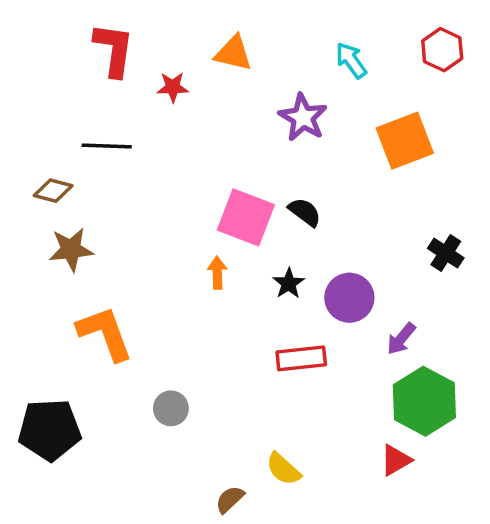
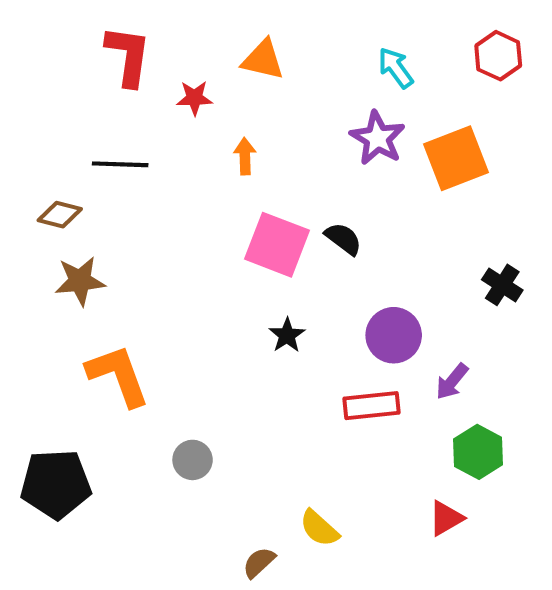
purple star: (303, 117) -> (378, 138), moved
orange arrow: (217, 273) -> (245, 156), moved
black star: (289, 283) -> (287, 335), moved
red rectangle: (301, 358) -> (372, 406), moved
green hexagon: (424, 401) -> (478, 452), size x0.7

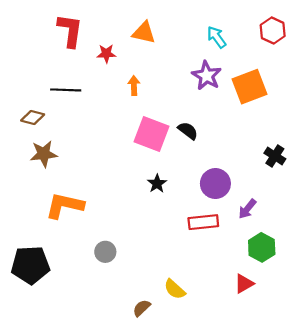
orange L-shape: (118, 375) -> (65, 206), turned -57

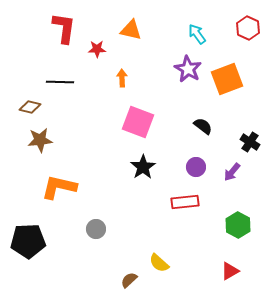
black semicircle: (188, 131) -> (203, 126), moved
black star: (157, 184) -> (143, 167), size x1.4
purple circle: (215, 184) -> (196, 167), size x0.7
purple arrow: (247, 209) -> (232, 172), moved
red triangle: (244, 284) -> (230, 271), moved

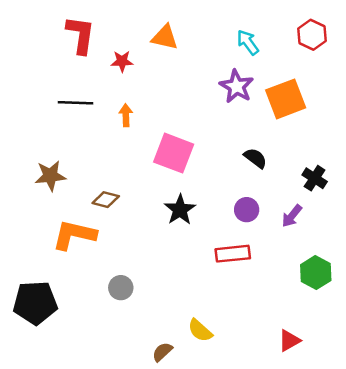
orange arrow: (122, 78) -> (126, 115), moved
brown diamond: (30, 107) -> (106, 200), moved
green hexagon: (238, 225) -> (316, 273), moved

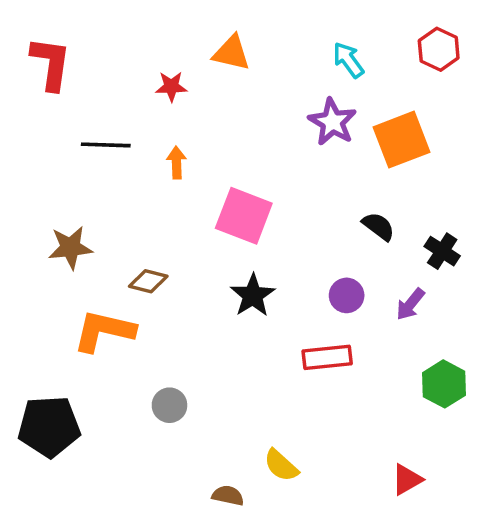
red L-shape: (81, 35) -> (51, 63), moved
black semicircle: (255, 158) -> (378, 226), moved
brown semicircle: (162, 352) -> (228, 496), turned 55

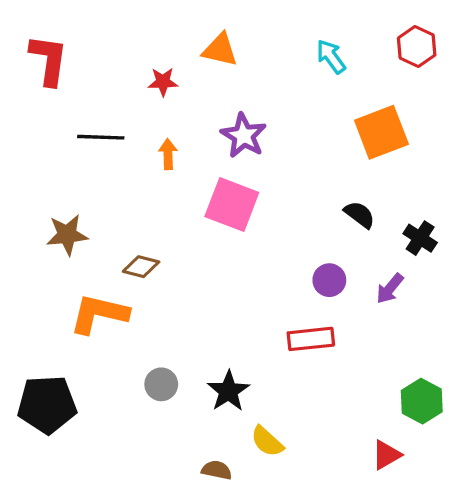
purple star: (332, 122) -> (244, 136), moved
black star: (253, 295) -> (228, 391), moved
green hexagon: (444, 384) -> (422, 401), moved

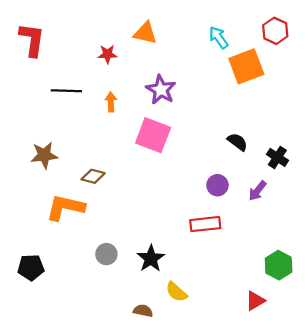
orange square: (381, 132) -> (246, 66), moved
black pentagon: (47, 404) -> (31, 267), size x0.7

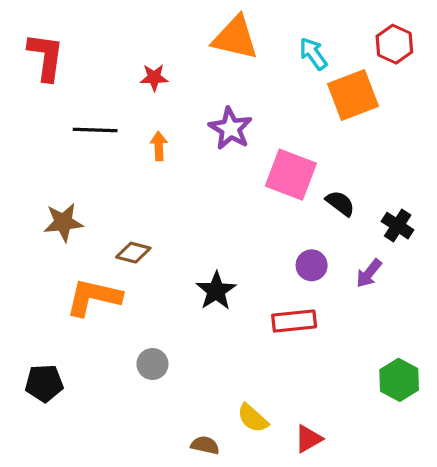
orange triangle: (145, 33) -> (235, 38), moved, size x1.4
pink square: (153, 135) -> (291, 175), moved
black star: (151, 259) -> (216, 291), moved
red triangle: (255, 301) -> (308, 439), moved

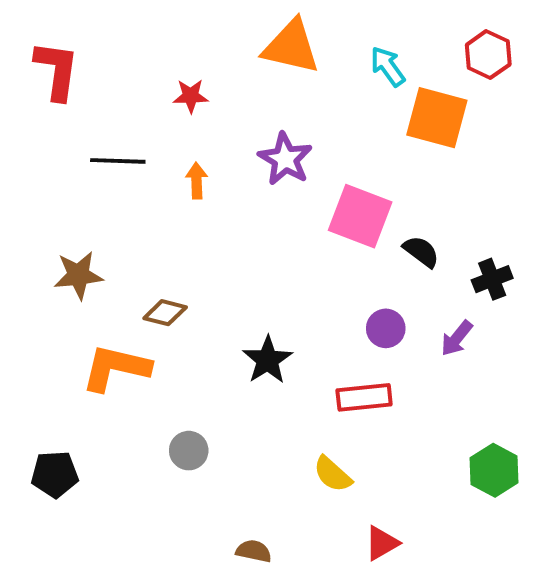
orange square: (353, 95) -> (437, 118), turned 36
black cross: (398, 226) -> (492, 279), turned 36
yellow semicircle: (253, 418) -> (333, 474), moved

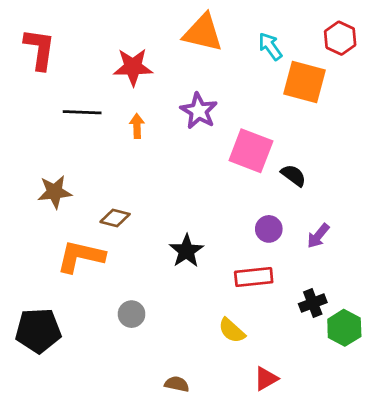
red star: (191, 96) -> (133, 67), size x1.6
black cross: (492, 279) -> (313, 303), moved
black pentagon: (55, 474) -> (38, 331), size x1.4

